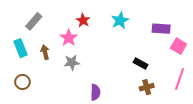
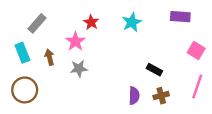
purple rectangle: (161, 29) -> (180, 17), moved
brown circle: (22, 82) -> (25, 90), size x1.5
purple semicircle: (95, 92) -> (134, 96), moved

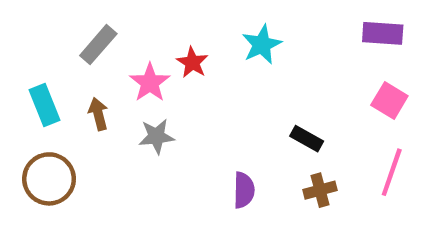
purple rectangle: (180, 17) -> (383, 33), moved
red star: (91, 22) -> (192, 62), moved
gray rectangle: (37, 23) -> (98, 45), moved
purple semicircle: (134, 96) -> (244, 190), moved

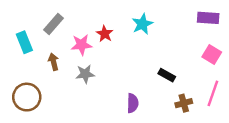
pink star: (150, 83) -> (82, 45), turned 30
cyan rectangle: (45, 105) -> (24, 42), moved
brown cross: (320, 190) -> (184, 103), moved

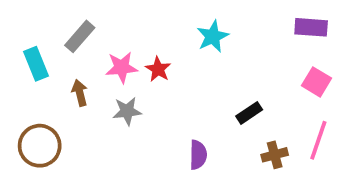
red star: (105, 34) -> (158, 69), moved
black rectangle: (167, 75) -> (249, 113), turned -63

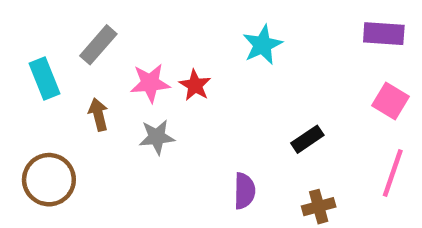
brown cross: (275, 155) -> (319, 207), moved

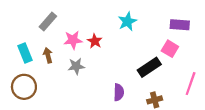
purple rectangle: (384, 34) -> (180, 25), moved
cyan rectangle: (44, 79) -> (25, 53), moved
pink square: (391, 101) -> (170, 49), moved
black rectangle: (307, 139) -> (149, 67), size x1.5

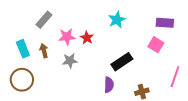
black rectangle: (149, 67) -> (122, 62), moved

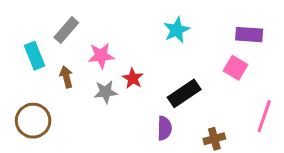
red star: (87, 38) -> (133, 78), moved
cyan rectangle: (23, 49) -> (35, 56), moved

